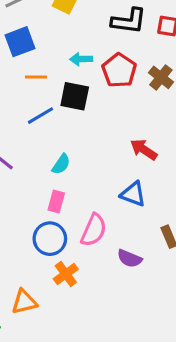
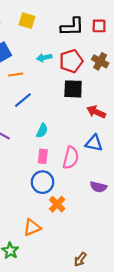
red pentagon: (119, 70) -> (71, 61), turned 30
black square: (75, 96) -> (73, 89), moved
pink semicircle: (94, 230) -> (71, 158), moved

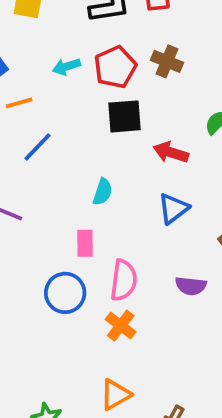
cyan semicircle: (42, 131) -> (103, 192), moved
blue triangle: (94, 143) -> (173, 209), turned -42
pink semicircle: (71, 158) -> (124, 280), moved
blue circle: (43, 182) -> (65, 293), moved
orange triangle: (32, 227) -> (115, 395), moved

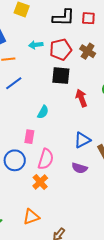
red arrow: (171, 152) -> (81, 98), turned 42
blue triangle: (173, 209) -> (82, 140), moved

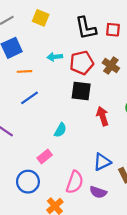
black L-shape: (63, 18) -> (86, 28), turned 75
pink rectangle: (29, 137) -> (45, 156), turned 40
pink semicircle: (46, 159) -> (75, 182), moved

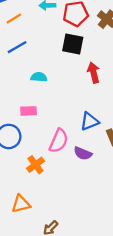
orange line: (24, 71) -> (14, 19), turned -32
cyan semicircle: (60, 130) -> (39, 77), moved, turned -120
pink rectangle: (45, 156) -> (29, 111), turned 32

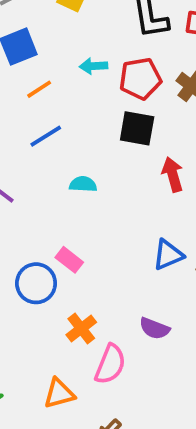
pink rectangle: (29, 111) -> (69, 260), moved, turned 42
pink semicircle: (59, 141) -> (110, 364), moved
purple semicircle: (83, 153) -> (154, 328), moved

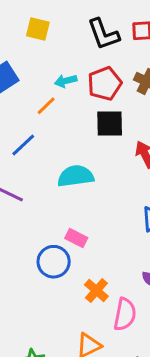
orange line: (39, 89) -> (46, 106), moved
blue line: (46, 136) -> (23, 145), moved
cyan semicircle: (83, 184) -> (76, 176), size x1.6

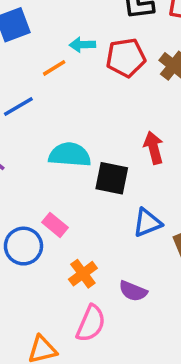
black square: (110, 123) -> (112, 178), moved
orange cross: (96, 290) -> (83, 274), moved

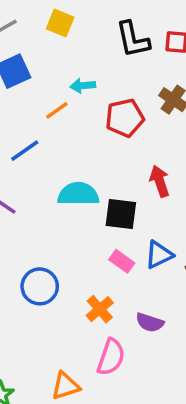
red pentagon: (126, 58) -> (125, 118), moved
pink rectangle: (55, 225) -> (122, 261), moved

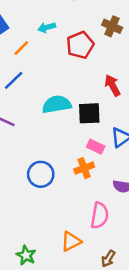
orange line: (57, 110) -> (21, 48), moved
orange cross: (100, 309) -> (84, 168), moved, turned 30

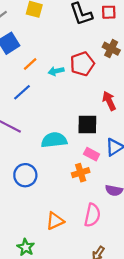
cyan arrow: (47, 27) -> (56, 71), moved
cyan semicircle: (57, 104) -> (54, 140), moved
blue circle: (41, 174) -> (25, 175), moved
orange triangle: (71, 241) -> (55, 221), moved

